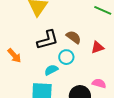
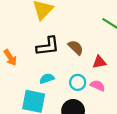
cyan circle: (66, 57) -> (78, 82), moved
pink semicircle: (99, 83) -> (98, 86), moved

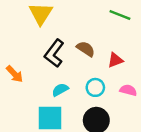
black L-shape: (48, 46) -> (54, 53), turned 145
pink semicircle: (98, 86) -> (128, 90), moved

